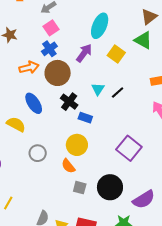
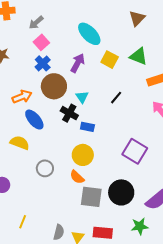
cyan ellipse: (100, 26) -> (89, 34), turned -60
green triangle: (143, 40) -> (139, 56), moved
orange arrow: (29, 67) -> (22, 97), moved
cyan triangle: (98, 89) -> (82, 97), moved
gray square: (80, 188) -> (91, 197), size x1.6

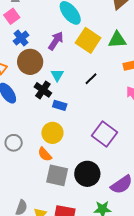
pink square: (41, 42) -> (12, 16), moved
green triangle: (139, 56) -> (117, 40), turned -30
yellow square: (110, 60) -> (88, 40), size x1.4

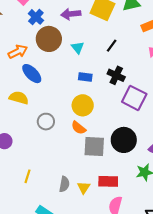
purple arrow: (56, 41) -> (71, 14), turned -120
black cross: (43, 90) -> (116, 75), moved

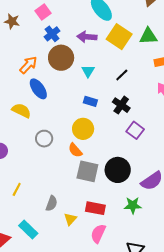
orange arrow: (18, 52) -> (28, 65), turned -30
purple square: (134, 98) -> (135, 130), size x0.7
yellow triangle: (84, 188) -> (70, 219), moved

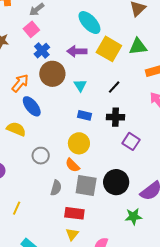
black cross: (121, 105) -> (116, 117), turned -30
gray semicircle: (52, 203) -> (56, 188), moved
red rectangle: (95, 208) -> (74, 213), moved

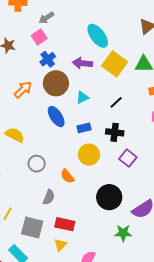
cyan triangle: (80, 85) -> (82, 97), turned 32
blue ellipse: (32, 106) -> (56, 117), moved
blue rectangle: (85, 115) -> (84, 128), turned -32
yellow circle: (79, 143) -> (89, 155), moved
gray square: (86, 186) -> (32, 228), moved

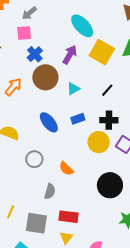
pink square: (39, 37) -> (24, 33), turned 35
purple arrow: (82, 63) -> (70, 55), turned 120
blue ellipse: (56, 117) -> (49, 122), moved
yellow circle: (89, 155) -> (99, 142), moved

